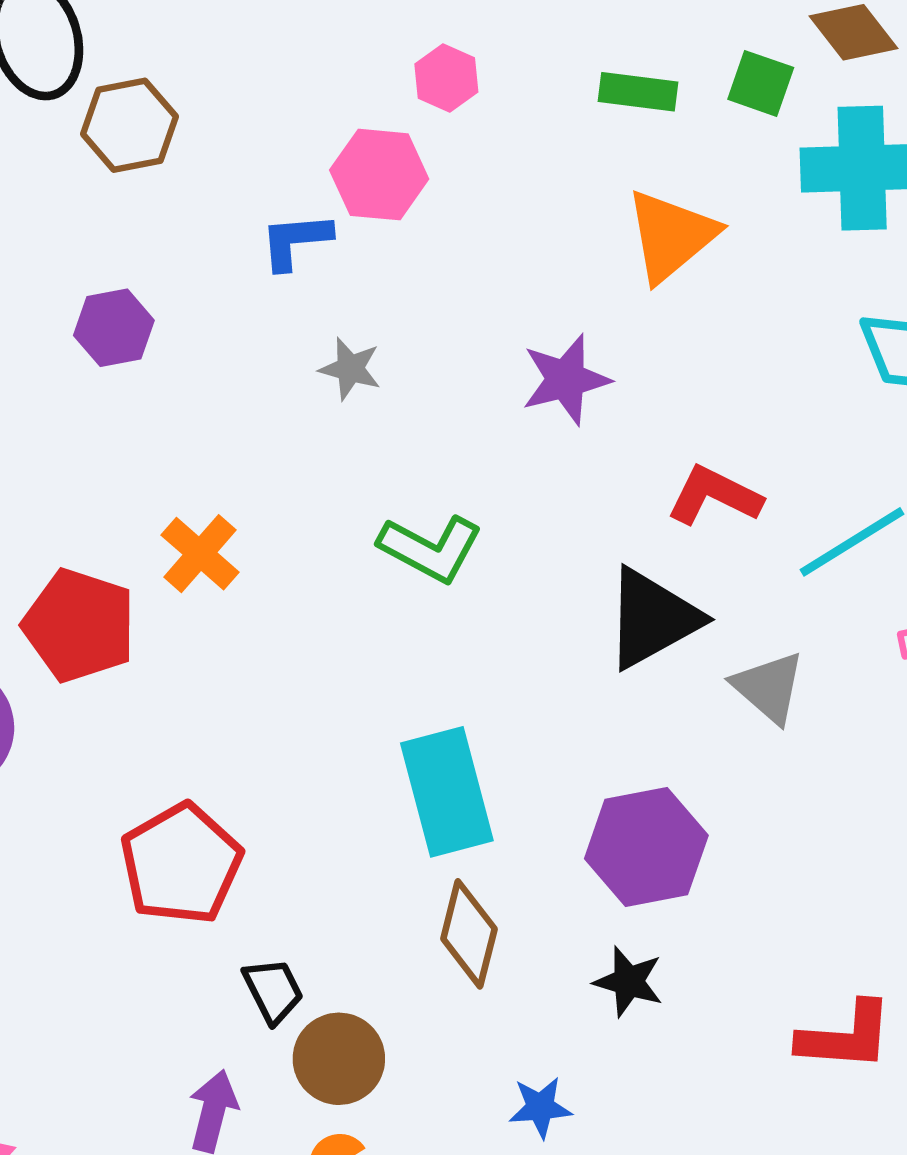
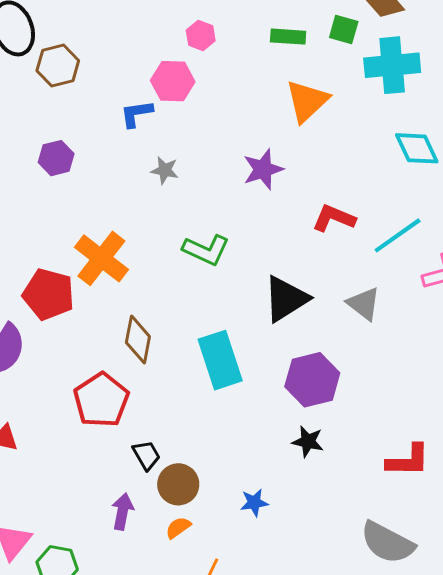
orange cross: (200, 554) -> (101, 258), size x1.5
black triangle: (652, 618) -> (286, 299), moved
brown diamond: (469, 934) -> (138, 339), moved
blue star: (540, 1107) -> (254, 503), moved

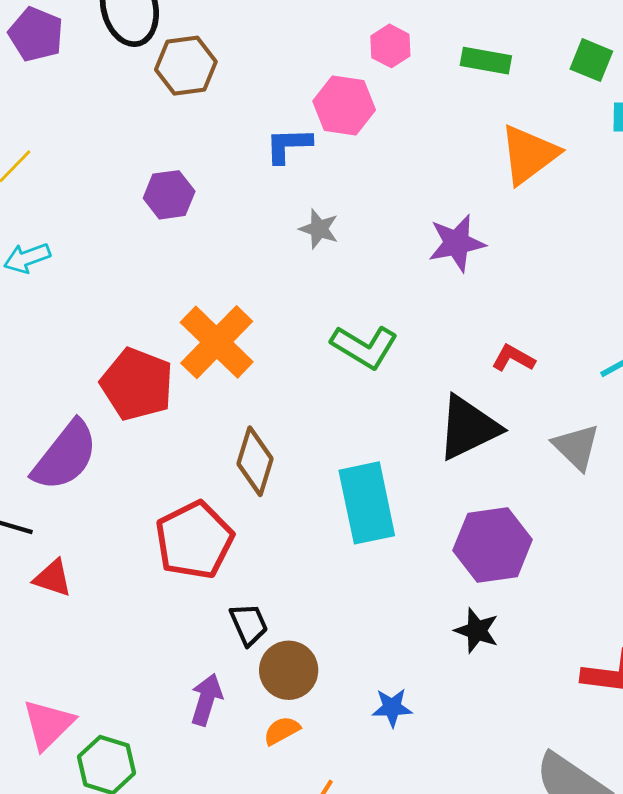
green rectangle: (288, 37) -> (486, 61), moved
red L-shape: (334, 218) -> (513, 358), moved, size x0.7

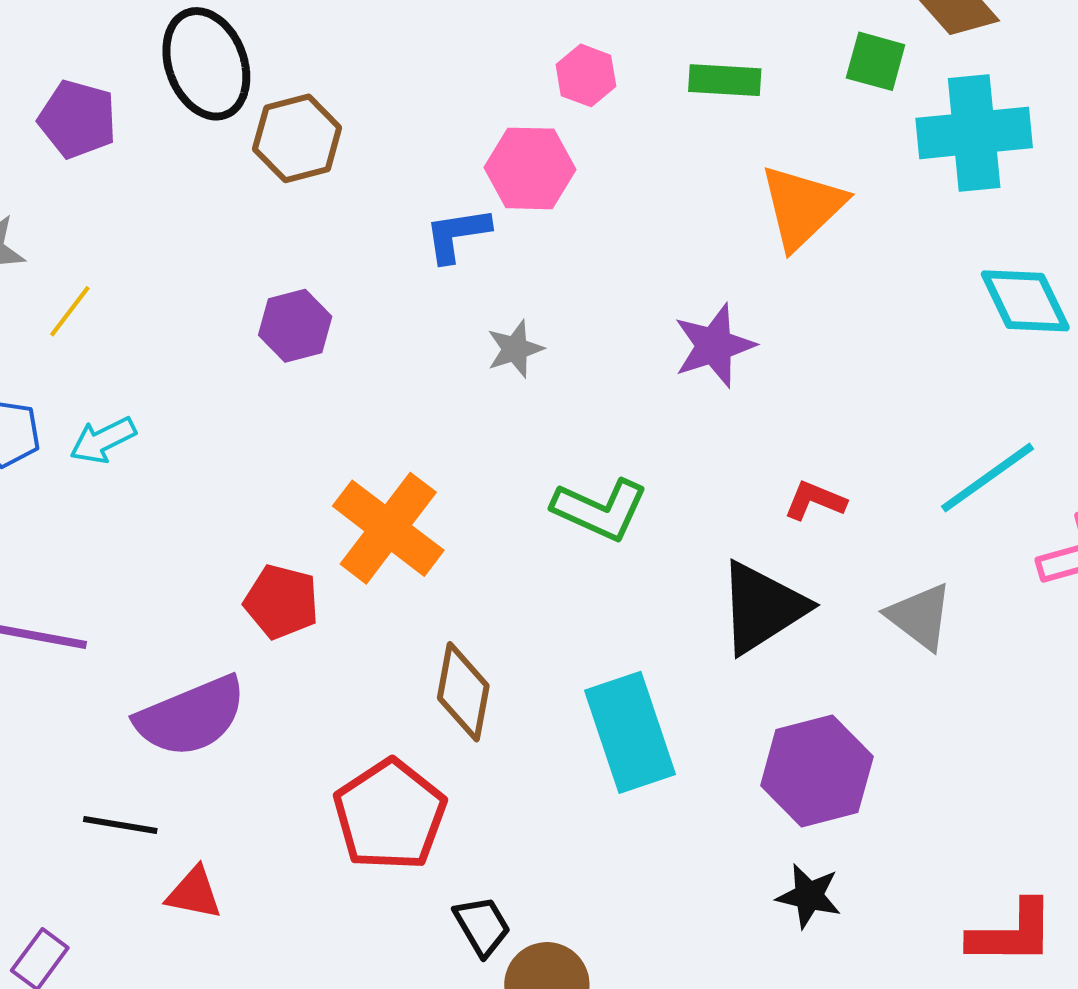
gray star: (319, 229) -> (515, 349), turned -30
red pentagon: (137, 384) -> (281, 602), size x0.7
purple semicircle: (65, 456) -> (191, 716), turned 36

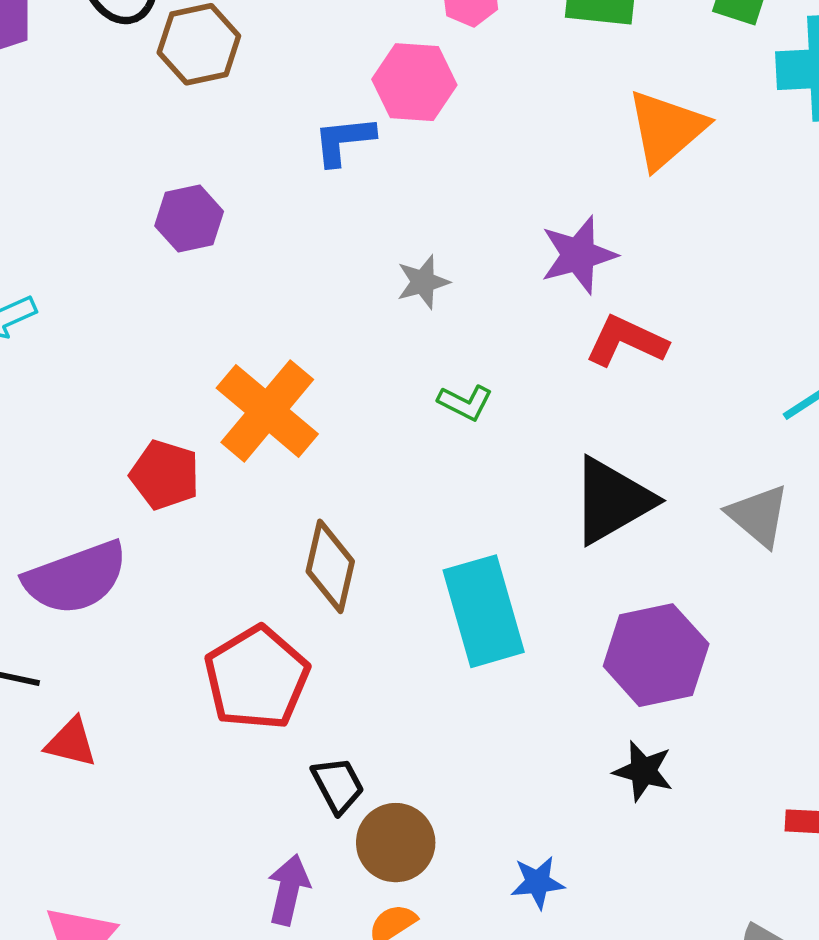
gray star: (515, 349) -> (423, 282), moved
red L-shape: (815, 501) -> (626, 341), moved, size x1.4
green L-shape: (600, 509) -> (465, 402), size x0.6

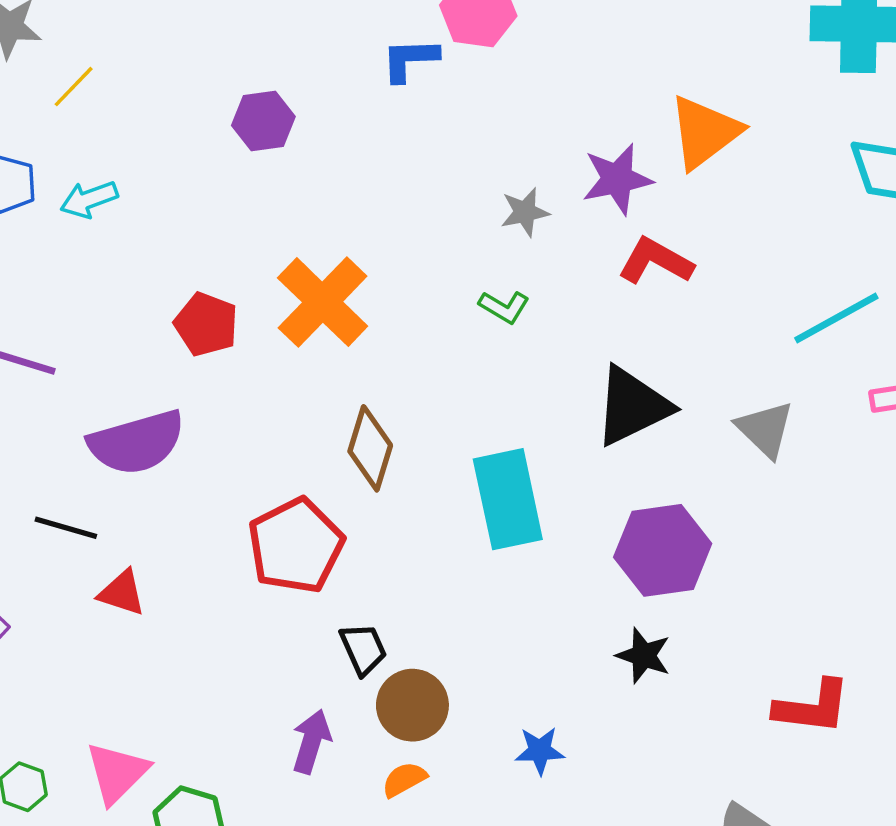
orange triangle: (666, 129) -> (705, 132), moved
gray star: (423, 282) -> (525, 212), moved
red pentagon: (165, 475) -> (206, 324), moved

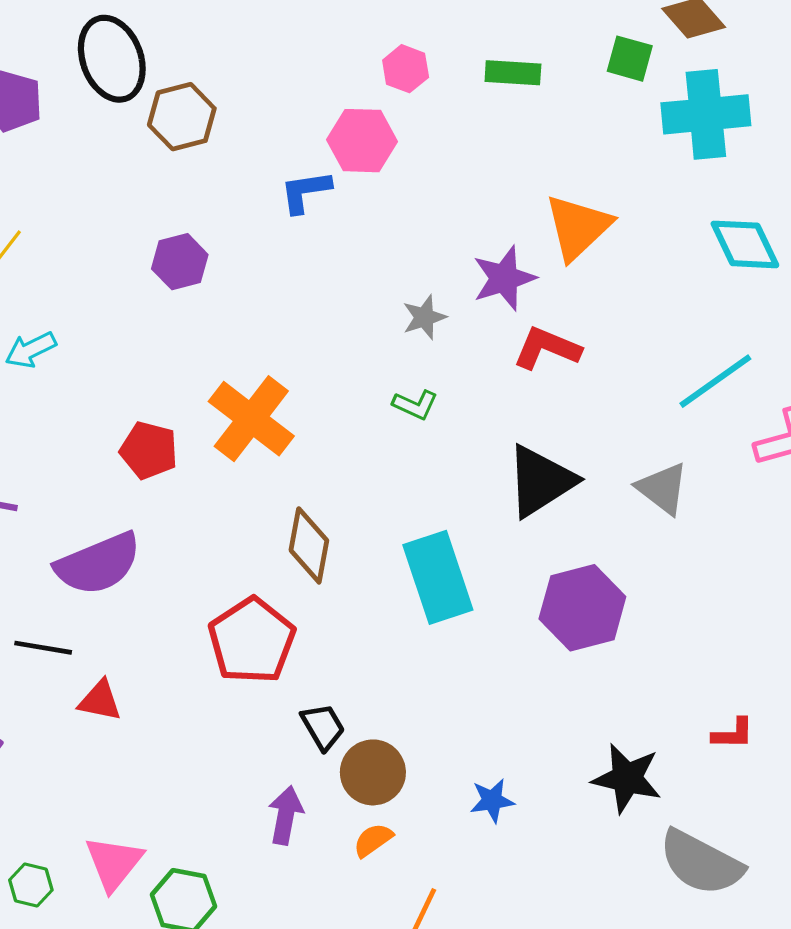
black star: (644, 656) -> (627, 778), moved, size x1.4
red L-shape: (812, 707) -> (733, 734), size x0.6

